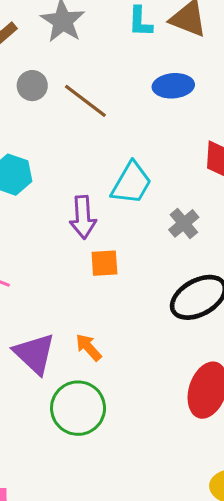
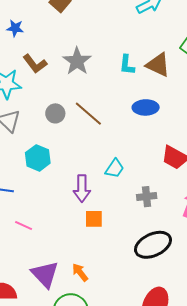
gray circle: (32, 86) -> (55, 113), moved
cyan trapezoid: (131, 183) -> (115, 168), size x0.7
gray cross: (184, 223) -> (147, 197), turned 30

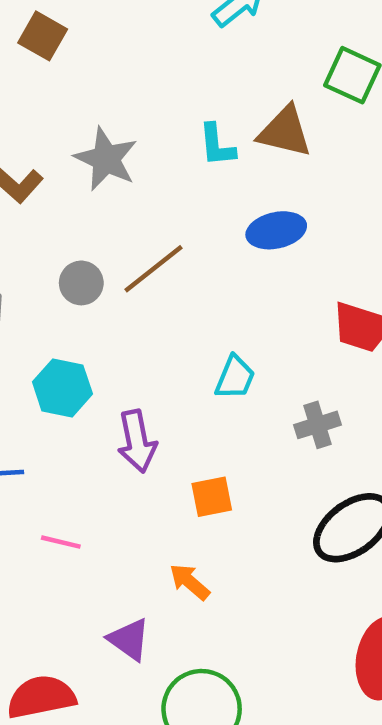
brown line: (88, 114) -> (154, 269), turned -68
purple arrow: (82, 188) -> (137, 441), moved
orange arrow: (80, 272) -> (190, 582), moved
purple triangle: (45, 274) -> (129, 639), size x0.7

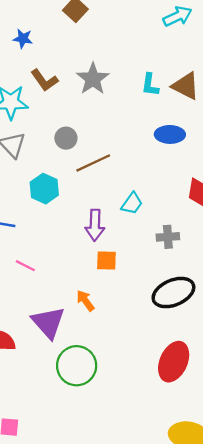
brown line: (154, 269) -> (93, 163), moved
purple arrow: (137, 441) -> (95, 225), moved
purple triangle: (129, 639) -> (48, 322), size x1.5

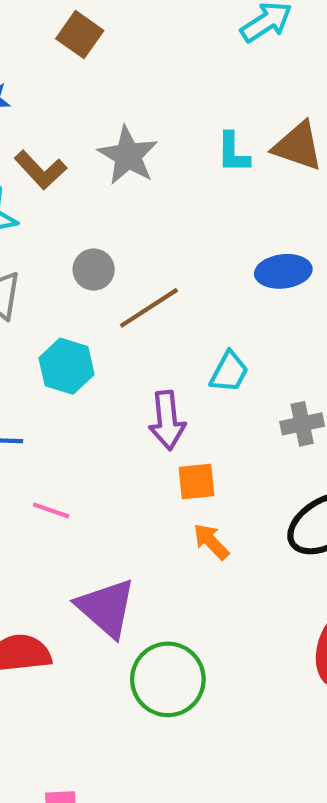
blue ellipse: (170, 134) -> (283, 271), moved
orange arrow: (85, 301) -> (211, 542), moved

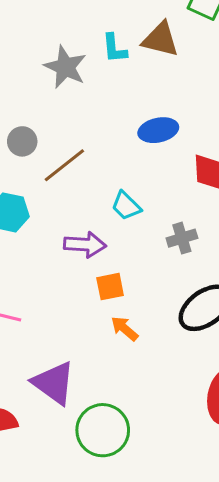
gray star: (128, 156) -> (65, 67), moved
cyan trapezoid: (229, 372) -> (126, 206), turned 112
purple arrow: (167, 420) -> (85, 245), turned -75

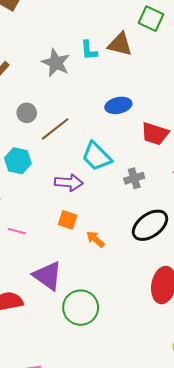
cyan trapezoid: (126, 206) -> (97, 156), size x1.5
orange square: (110, 287) -> (68, 220), moved, turned 30

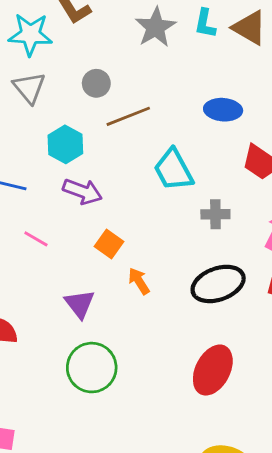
purple arrow: (69, 183) -> (82, 191), moved
purple triangle: (48, 276) -> (80, 304), moved, size x0.7

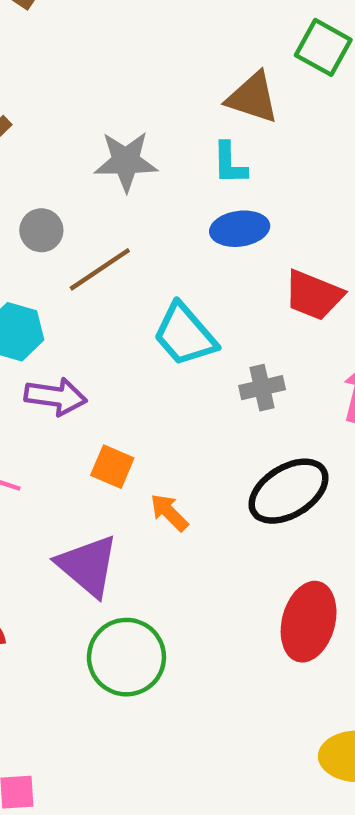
cyan L-shape: (205, 24) -> (230, 163), moved
gray star: (156, 27) -> (126, 161), moved, turned -30
purple triangle: (80, 304) -> (88, 566), size x1.4

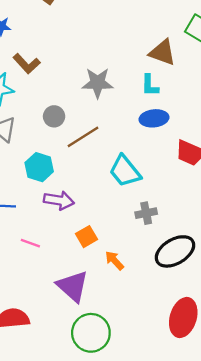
gray cross: (262, 388) -> (146, 213), moved
orange square: (112, 467) -> (86, 237), turned 35

